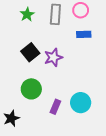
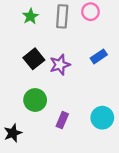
blue rectangle: (84, 34) -> (99, 56), moved, turned -32
cyan circle: (81, 103) -> (102, 118), moved

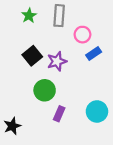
pink circle: (90, 12) -> (82, 35), moved
green circle: (35, 100) -> (45, 90), moved

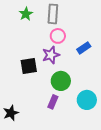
pink circle: (82, 35) -> (58, 36), moved
black square: (32, 56) -> (29, 66), moved, turned 30
green circle: (45, 90) -> (61, 81), moved

